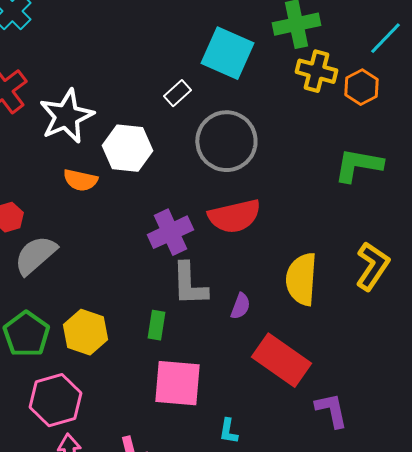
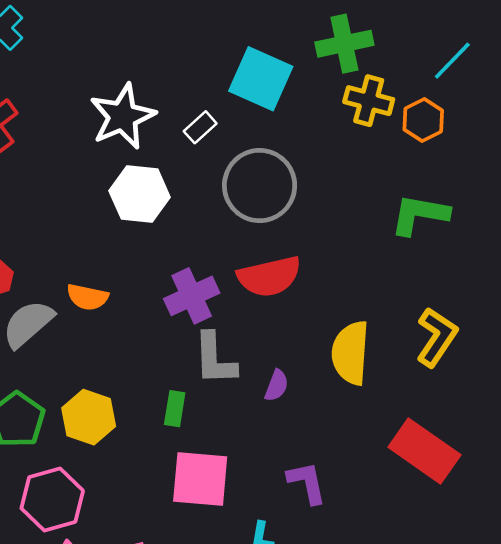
white star: (66, 116) -> (123, 116), moved
orange semicircle: (80, 180) -> (87, 297), moved
red rectangle: (281, 360) -> (424, 451), moved
purple L-shape: (331, 410) -> (307, 483), moved

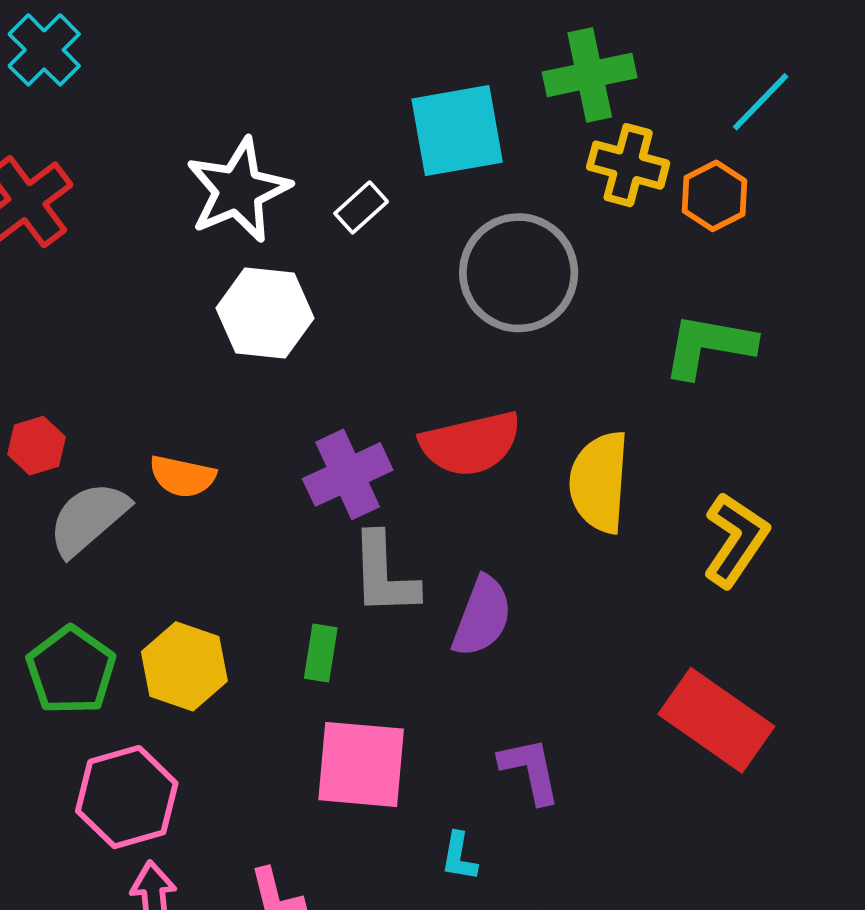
cyan square: (261, 79) -> (457, 131), turned -34
gray circle: (260, 186) -> (519, 273), moved
yellow semicircle: (351, 353) -> (599, 482), moved
purple semicircle: (277, 386) -> (482, 617), size x1.6

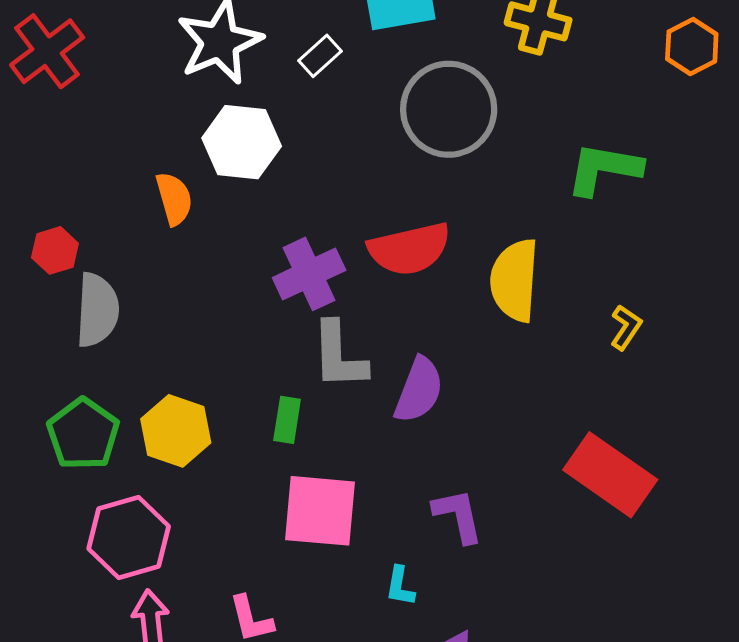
orange hexagon: (714, 196) -> (692, 46), moved
orange semicircle: (182, 476) -> (174, 199), moved, turned -118
gray semicircle: (88, 519) -> (97, 310), turned 134
yellow L-shape: (736, 540) -> (626, 327), size x0.6

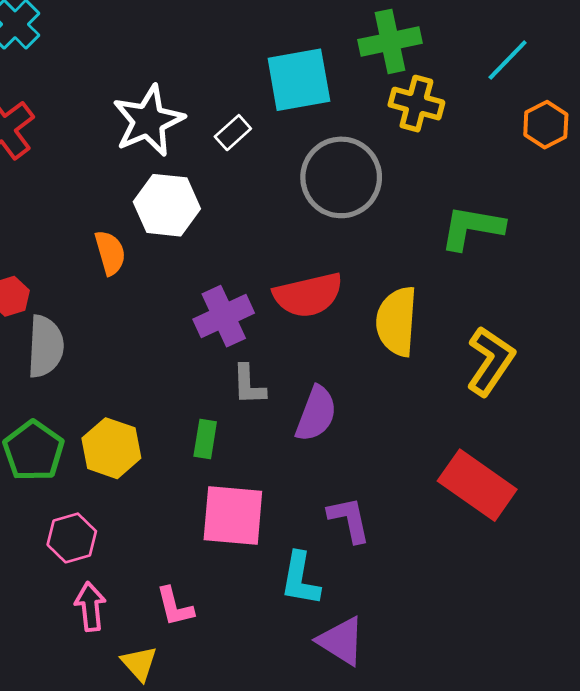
yellow L-shape: (626, 327) -> (490, 361), size x1.8
gray L-shape: (339, 356) -> (249, 385), size x0.7
pink hexagon: (129, 537) -> (72, 538), size x0.7
cyan L-shape: (400, 586) -> (300, 579), size x1.6

